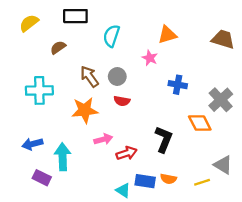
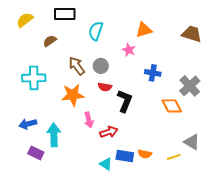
pink arrow: (103, 139) -> (89, 120), turned 91
black L-shape: (164, 139) -> (125, 101), moved

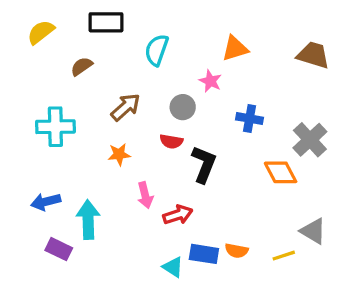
brown arrow: (77, 66) -> (126, 107), turned 84
gray circle: (101, 66) -> (183, 107), moved
orange star: (73, 95) -> (119, 154), size x0.6

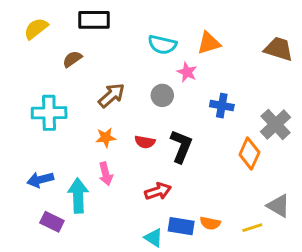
cyan semicircle: (157, 50) -> (162, 45), moved, turned -96
red semicircle: (171, 141) -> (145, 142), moved
orange diamond: (281, 172) -> (249, 153), turned 52
pink arrow: (145, 195) -> (106, 174), moved

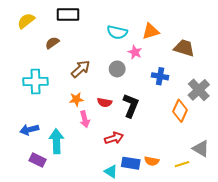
brown trapezoid: (278, 49) -> (184, 48), moved
pink arrow: (106, 174) -> (85, 119), moved

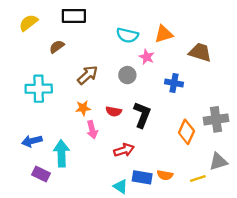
gray cross: (199, 90) -> (216, 119), moved, turned 35
orange diamond: (180, 111) -> (186, 132), moved
gray triangle: (201, 148) -> (218, 161), turned -48

